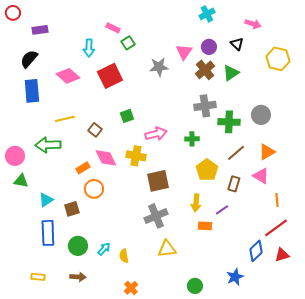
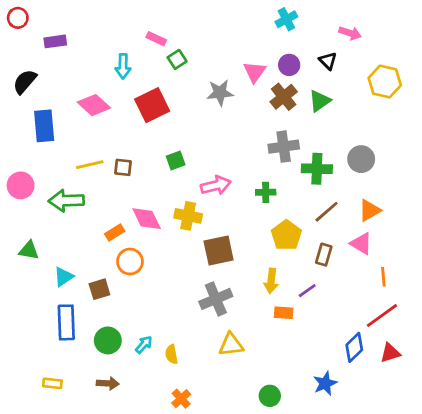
black semicircle: (29, 59) -> (25, 82), moved
brown square: (95, 130) -> (123, 167), moved, turned -32
pink circle: (15, 156) -> (21, 185), moved

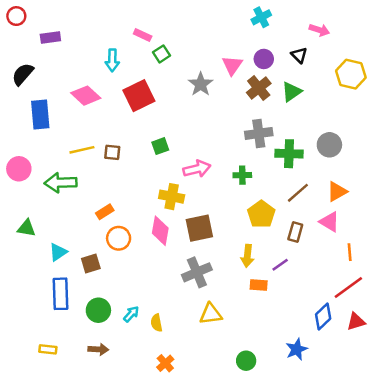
gray star: (220, 93) -> (201, 84), turned -30
pink diamond: (147, 219) -> (160, 231), moved, turned 36

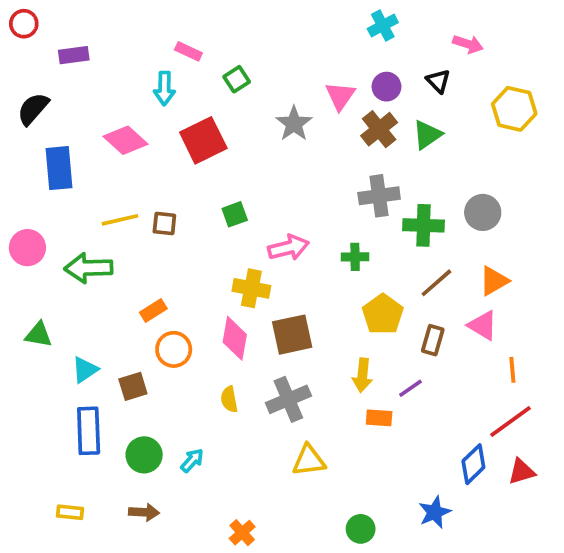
pink rectangle: (143, 35) -> (188, 51), moved
yellow semicircle: (156, 323) -> (229, 399), moved

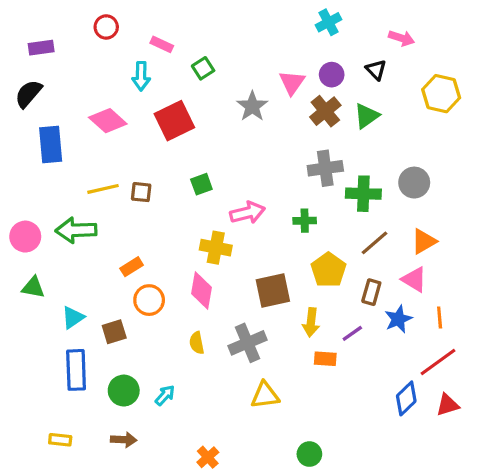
red circle: (24, 24) -> (106, 27), moved
purple rectangle: (74, 55) -> (41, 48), moved
pink circle: (27, 248) -> (25, 237), moved
brown square: (292, 335) -> (273, 291), moved
blue star: (435, 512) -> (398, 319), moved

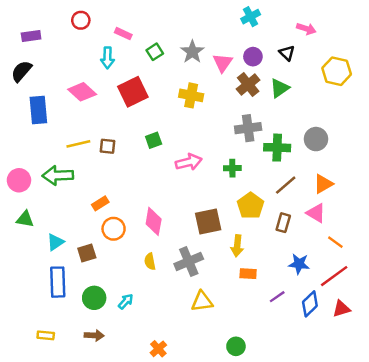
gray star: (252, 106) -> (192, 52), moved
yellow cross: (216, 248) -> (191, 95), moved
orange line: (440, 317) -> (335, 242), turned -49
blue star: (398, 319) -> (299, 264), moved, turned 30
purple line: (352, 333) -> (277, 297), moved

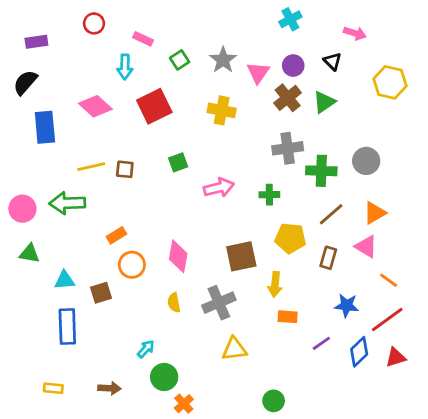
yellow pentagon: (251, 206) -> (290, 238), turned -30
cyan triangle: (55, 242) -> (65, 280), turned 30
green circle: (94, 298) -> (164, 377), moved

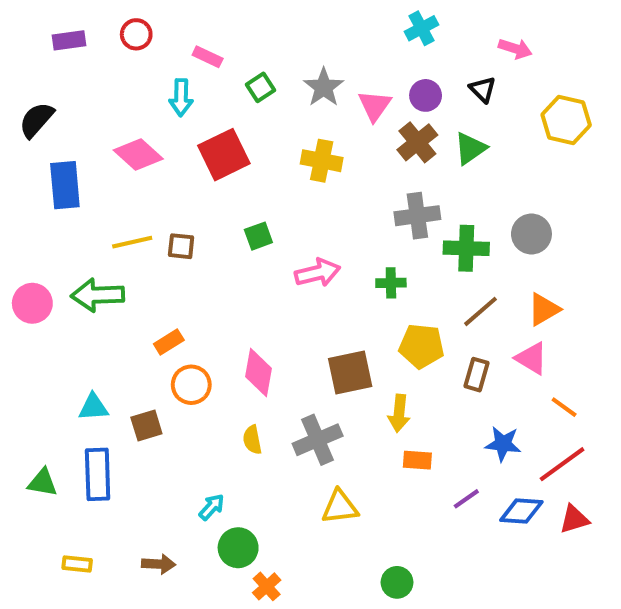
purple rectangle: (36, 42) -> (69, 40), moved
green triangle: (29, 254) -> (43, 483), moved
blue diamond: (359, 352) -> (521, 511), turned 48

